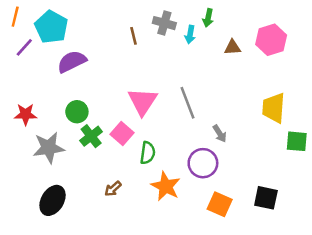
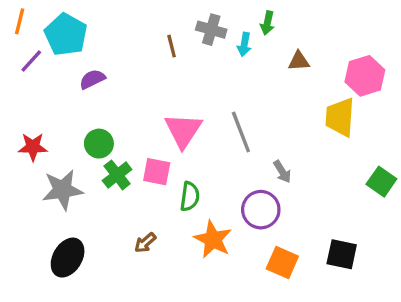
pink hexagon: (271, 40) -> (365, 76), moved
purple semicircle: (72, 62) -> (92, 79), size x0.7
yellow trapezoid: (274, 108) -> (340, 117), moved
pink square: (122, 134) -> (157, 172), turned -30
green square: (297, 141) -> (381, 182), turned 30

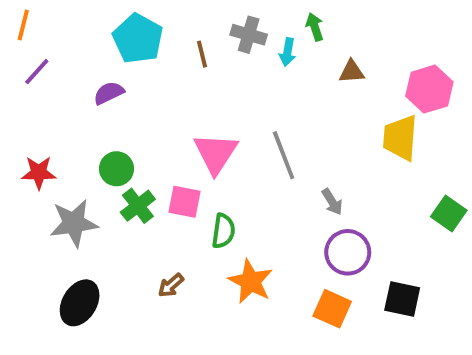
green arrow: (267, 23) -> (315, 27), turned 150
cyan pentagon: (66, 35) -> (138, 39), moved
purple circle: (261, 210) -> (348, 252), moved

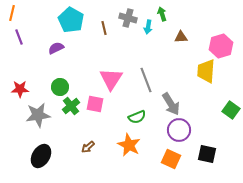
purple line: (37, 72) -> (19, 37), turned -63
gray arrow: (332, 202) -> (171, 104), size x1.6
green semicircle: (223, 231) -> (137, 117), moved, turned 60

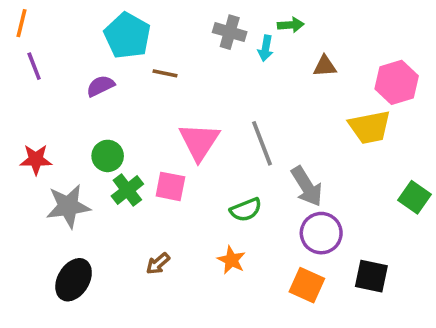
green arrow: (162, 14) -> (291, 25), turned 104
brown line: (104, 28) -> (165, 73), moved, turned -64
yellow trapezoid: (206, 71) -> (370, 127), turned -105
orange star: (129, 145) -> (231, 260), size x0.7

